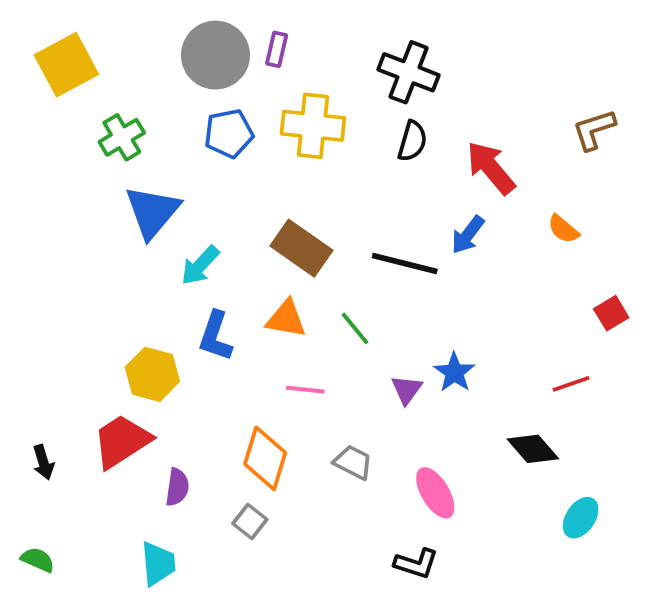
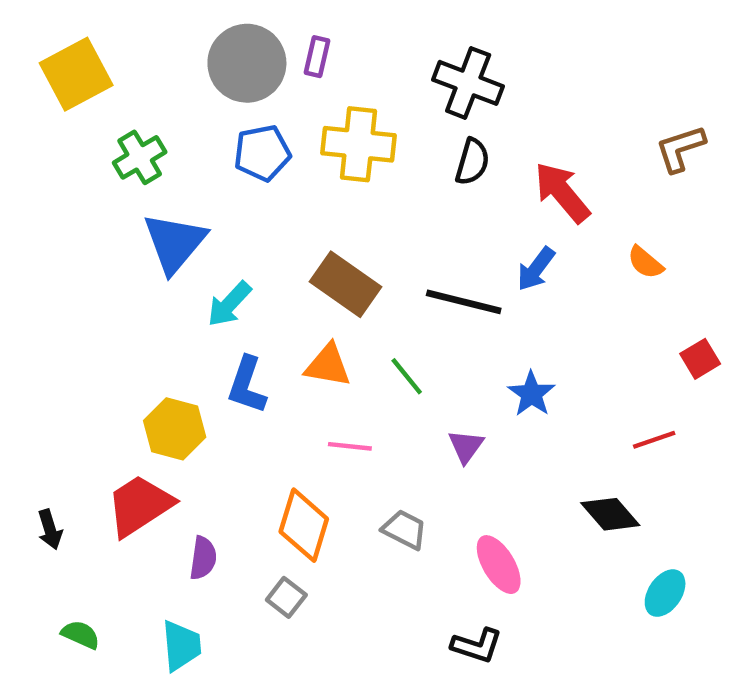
blue star: (454, 372) -> (532, 394), moved
green semicircle: (38, 560) -> (81, 635), moved

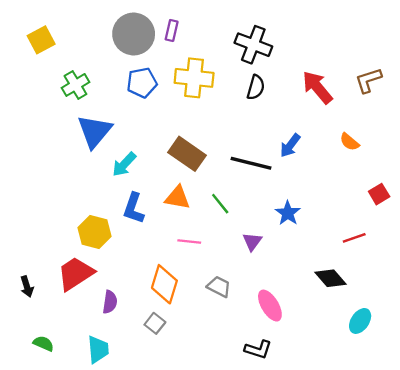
yellow square: (76, 74) -> (41, 40), size x0.7
red arrow: (562, 192) -> (317, 87), moved

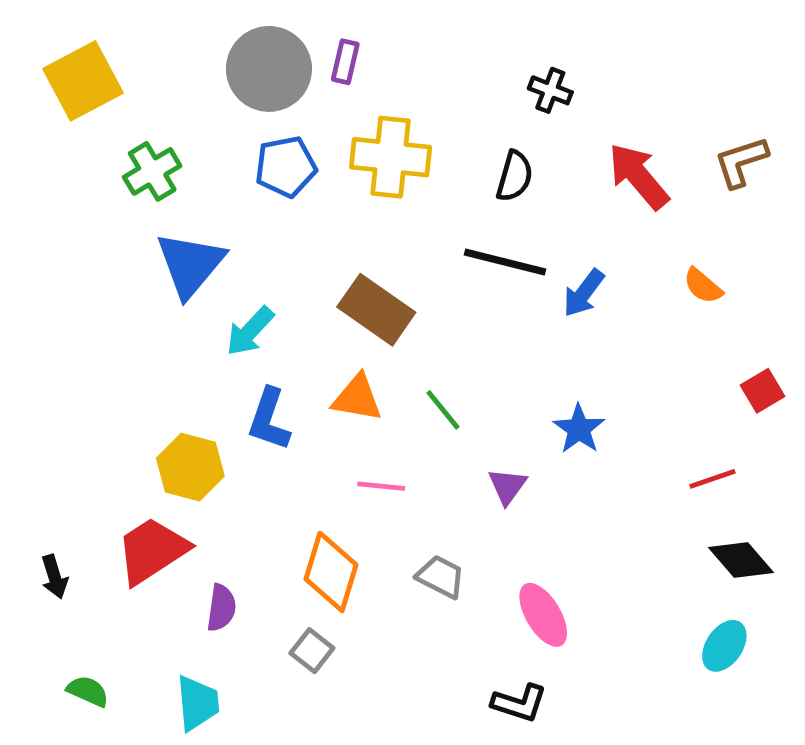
yellow square: (41, 40) -> (83, 81), size x1.4
black cross: (253, 45) -> (550, 90), moved, size x0.6
black line: (251, 163) -> (505, 262), moved
black diamond: (330, 278) -> (741, 560), moved

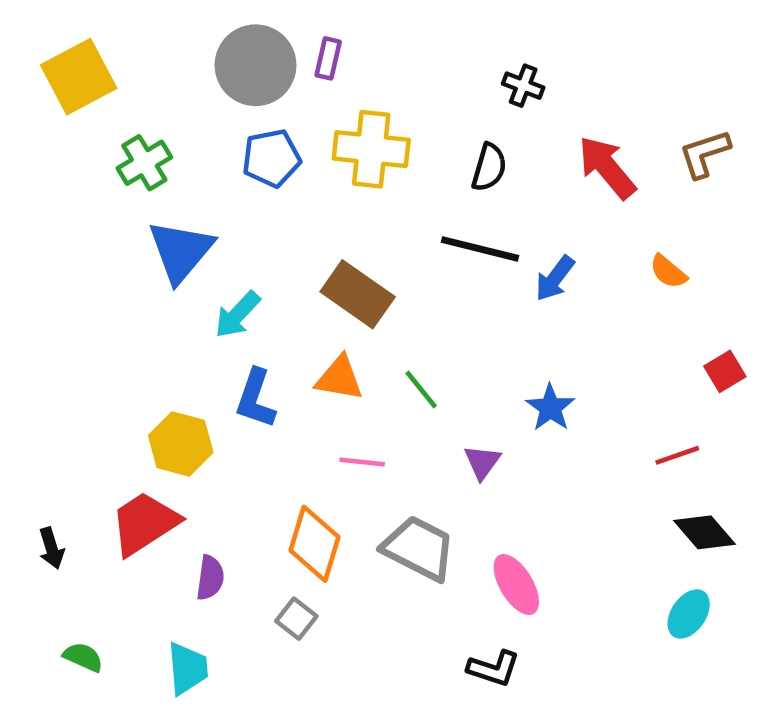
gray trapezoid: (441, 577) -> (419, 548), size x1.6

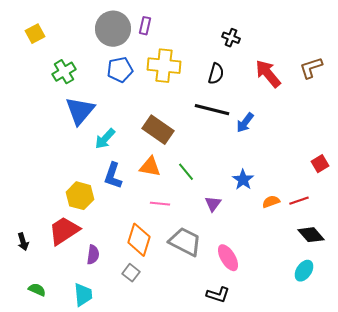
yellow square: (79, 77) -> (35, 34), size x0.6
orange semicircle: (668, 272) -> (271, 202), moved, turned 120

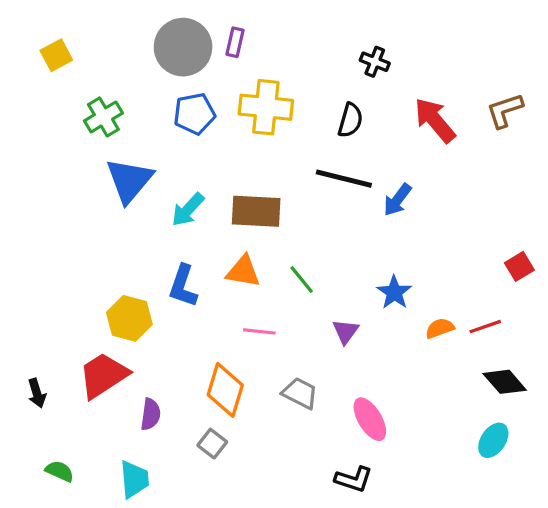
brown rectangle: (158, 130) -> (256, 211), turned -32
cyan arrow: (105, 139) -> (188, 210), moved
gray trapezoid: (185, 242) -> (300, 393), size x0.7

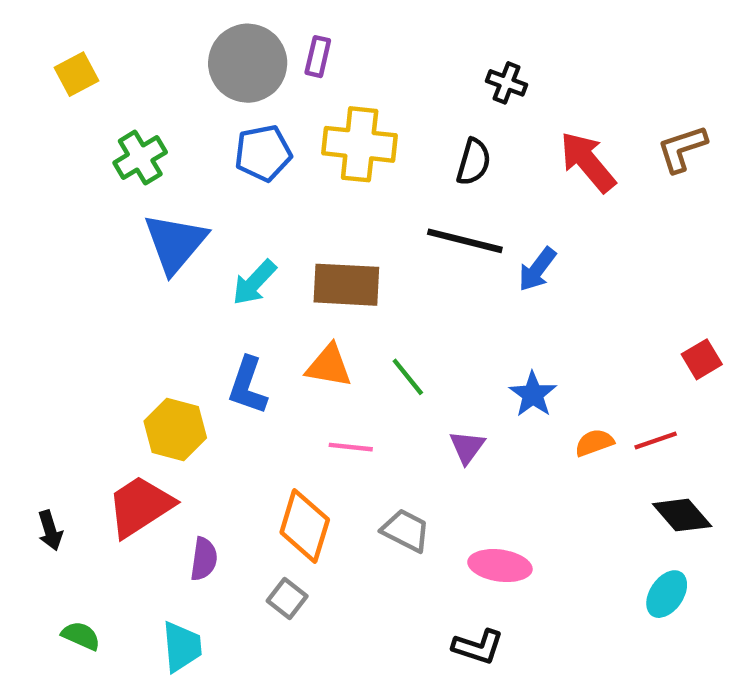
pink ellipse: (370, 419) -> (500, 566), turned -51

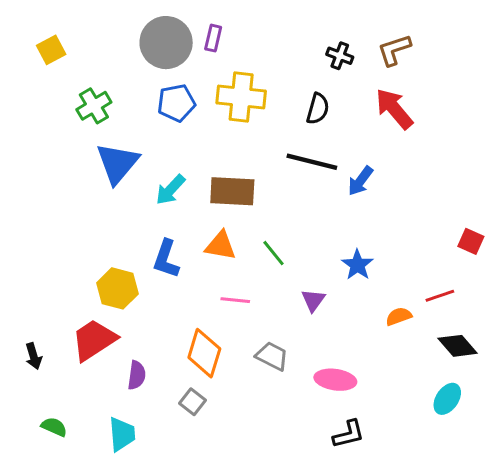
brown L-shape: (682, 149) -> (394, 50), moved
red square: (702, 359) -> (471, 241), turned -35
orange semicircle: (594, 443) -> (399, 316), moved
black L-shape: (478, 647) -> (349, 434), moved, turned -32

